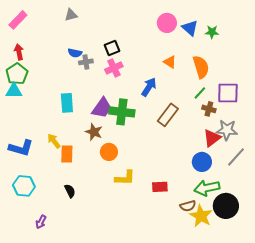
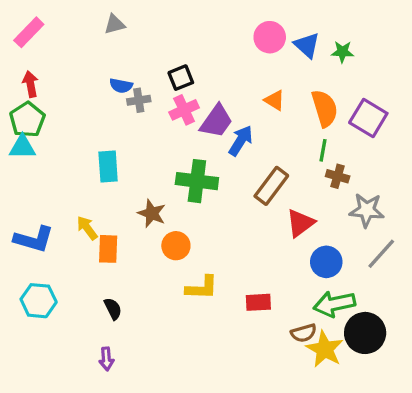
green line: (200, 93) -> (323, 150), turned -32
purple square: (228, 93) -> (368, 118), moved, turned 30
purple trapezoid: (102, 108) -> (216, 121), moved
red triangle: (212, 138) -> (300, 223), moved
purple arrow: (41, 222) -> (106, 359), moved, turned -32

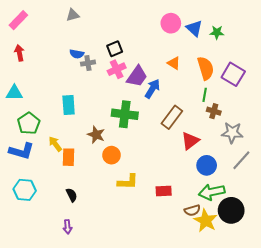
green pentagon: (27, 120) -> (29, 123), moved

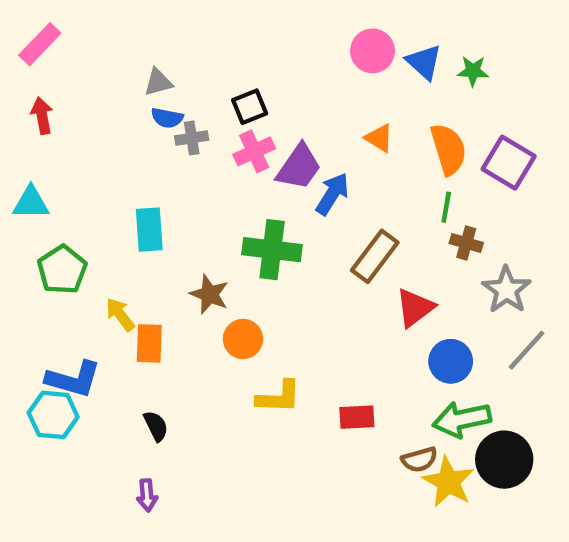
gray triangle: (73, 15) -> (158, 82), moved
gray star: (232, 133) -> (506, 290), turned 30
blue L-shape: (21, 151) -> (73, 379), moved

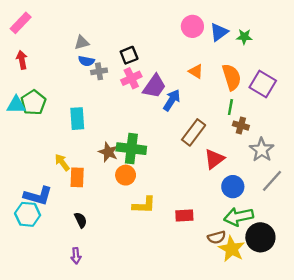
blue triangle: (424, 62) -> (219, 32), turned 42
green cross: (272, 250) -> (131, 149), moved
green pentagon: (62, 270) -> (33, 102), moved

